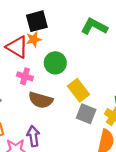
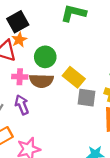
brown semicircle: (41, 100) -> (41, 81), moved
purple arrow: (33, 136) -> (22, 105), moved

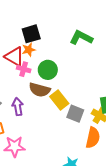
pink cross: (20, 77) -> (24, 69), moved
yellow rectangle: (74, 77) -> (59, 100), moved

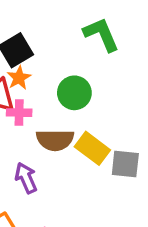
green L-shape: (81, 38) -> (101, 34), turned 55
green circle: (48, 70) -> (74, 93), moved

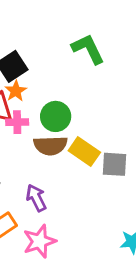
green circle: (74, 93) -> (56, 116), moved
purple arrow: (26, 178) -> (36, 198), moved

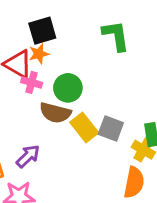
gray square: (114, 164) -> (111, 128), moved
purple arrow: (36, 198) -> (28, 156), turned 55

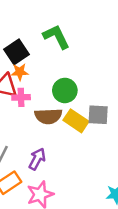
green L-shape: (116, 36) -> (56, 37), moved
orange star: (39, 54) -> (20, 72), turned 30
green circle: (68, 88) -> (65, 90), moved

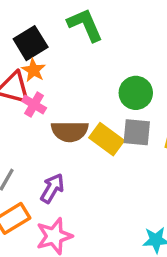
orange star: (20, 72) -> (34, 70), turned 30
green circle: (65, 90) -> (136, 93), moved
pink cross: (21, 97) -> (34, 104), turned 30

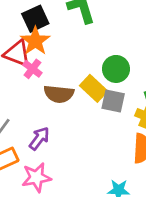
orange star: (34, 70) -> (35, 41), size x1.5
yellow rectangle: (107, 139) -> (94, 88), moved

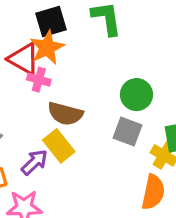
pink cross: (32, 69) -> (39, 80), turned -30
yellow rectangle: (94, 88) -> (59, 146), moved

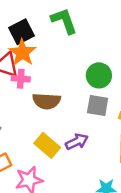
yellow rectangle: (59, 146) -> (47, 145), moved
purple arrow: (34, 162) -> (77, 142), moved, turned 30

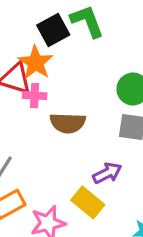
black square: (21, 32) -> (53, 30), moved
yellow rectangle: (47, 145) -> (88, 202), moved

